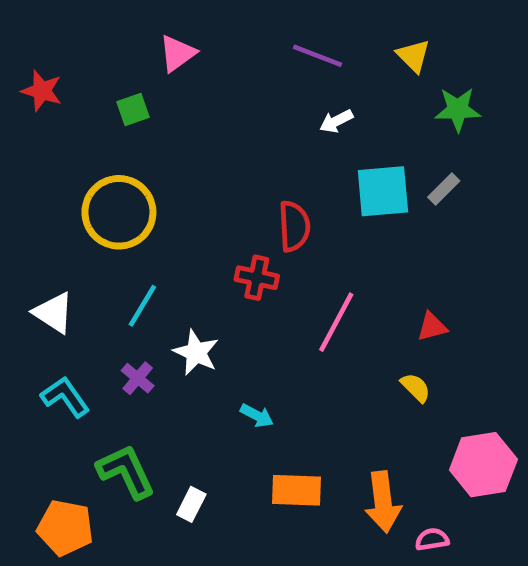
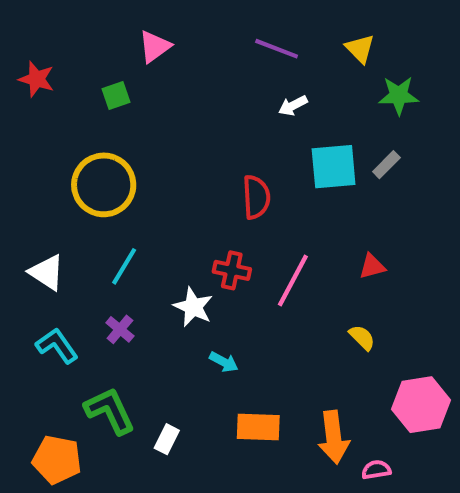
red cross: (257, 278) -> (232, 270), moved
red triangle: (432, 327) -> (372, 266), moved
white star: (196, 352) -> (193, 307), moved

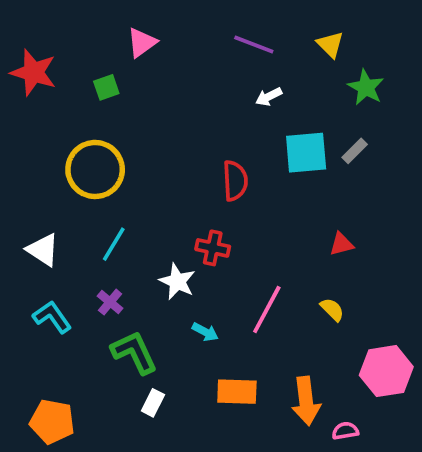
red star: (37, 79) -> (33, 72), size x1.4
green star: (399, 95) -> (366, 87), turned 30
pink line: (293, 281) -> (267, 309), moved
green L-shape: (110, 411) -> (134, 352), moved

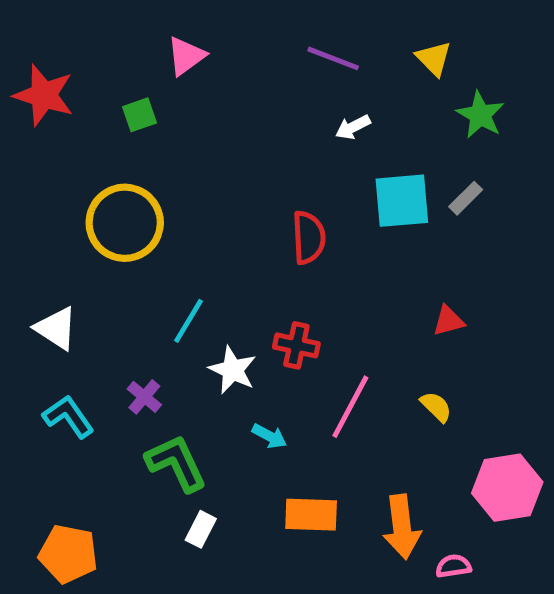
cyan line: (114, 244) -> (188, 321), moved
red cross: (213, 248) -> (296, 345), moved

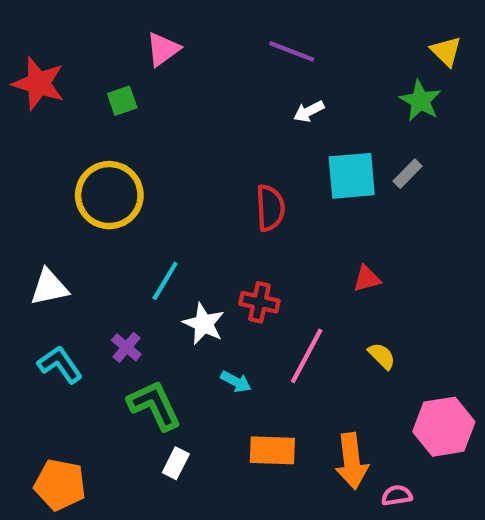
yellow triangle: (434, 58) -> (446, 51), moved
red triangle: (448, 321) -> (367, 279), moved
white triangle: (56, 328) -> (49, 287), turned -45

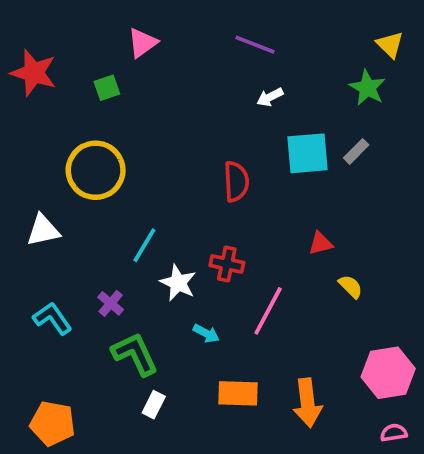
white triangle: (49, 287) -> (43, 230), moved
yellow semicircle: (382, 356) -> (351, 286), moved
pink semicircle: (397, 495) -> (394, 433), moved

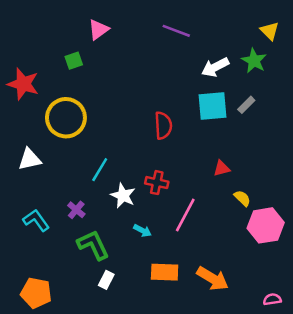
red star: (34, 73) -> (23, 84), moved
white arrow: (270, 97) -> (215, 67), moved, size x1.5
pink hexagon: (388, 373) -> (266, 225), moved
orange arrow: (307, 403) -> (213, 279), turned -52

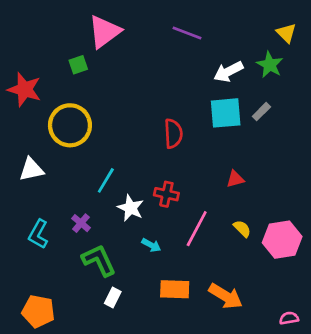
pink triangle: (98, 30) -> (104, 32), size x1.5
yellow semicircle: (242, 198) -> (242, 229), moved
cyan L-shape: (36, 220) -> (38, 234), turned -116

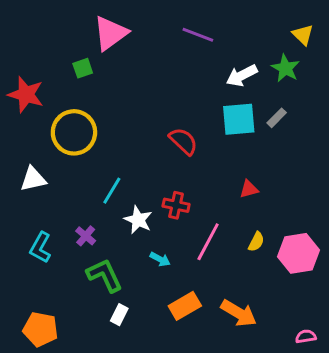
red semicircle: (173, 134) -> (183, 141), turned -44
yellow semicircle: (242, 229) -> (256, 242), turned 72
orange rectangle: (175, 289) -> (185, 306), turned -32

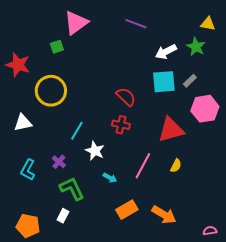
yellow triangle: (303, 35) -> (208, 24), turned -35
red triangle: (249, 189) -> (171, 130), size x2.0
red cross: (176, 205) -> (121, 125), moved
pink hexagon: (298, 253) -> (205, 109), moved
white rectangle: (119, 315) -> (63, 216), moved

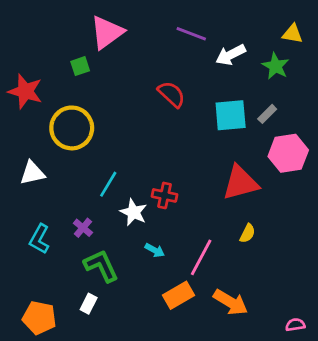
white arrow: (166, 52) -> (231, 55), moved
red semicircle: (126, 97) -> (172, 94), moved
red cross: (121, 125) -> (164, 195), moved
pink line: (143, 166) -> (201, 257), moved

